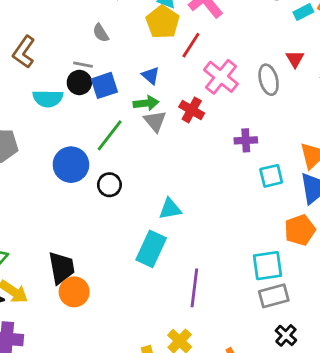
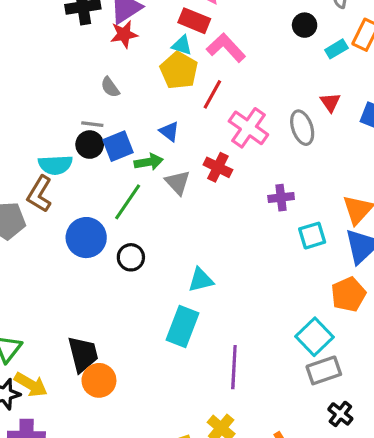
brown L-shape: (24, 52) -> (40, 194), moved
green arrow: (146, 103) -> (149, 162), moved
cyan square: (268, 266) -> (315, 337), turned -32

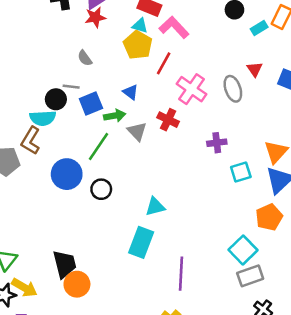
black circle: (90, 145) -> (56, 99), moved

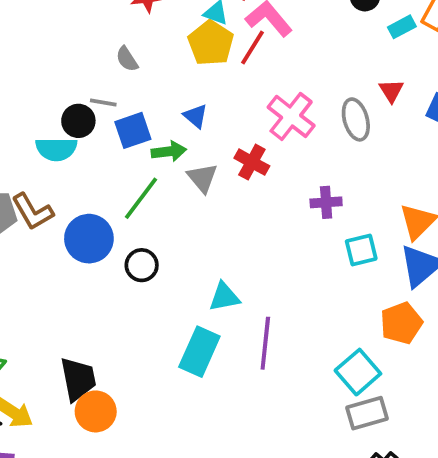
red line: (164, 63) -> (252, 47), moved
brown L-shape: (31, 141) -> (33, 212), moved, turned -64
purple line: (181, 274) -> (265, 343), moved

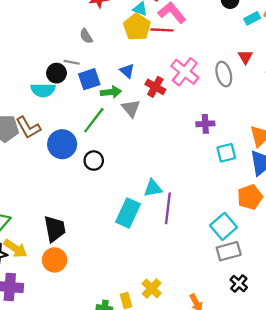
red line: (252, 47) -> (162, 30), turned 60
red cross: (252, 162) -> (155, 87), moved
cyan triangle: (224, 297) -> (153, 188), moved
orange circle: (96, 411) -> (55, 260), moved

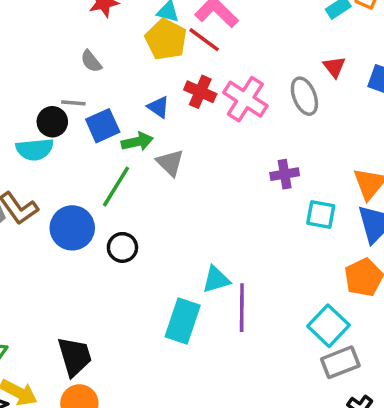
red line: (162, 30) -> (204, 40), turned 40
red cross: (155, 87) -> (200, 92), moved
cyan square: (226, 153) -> (321, 214), turned 30

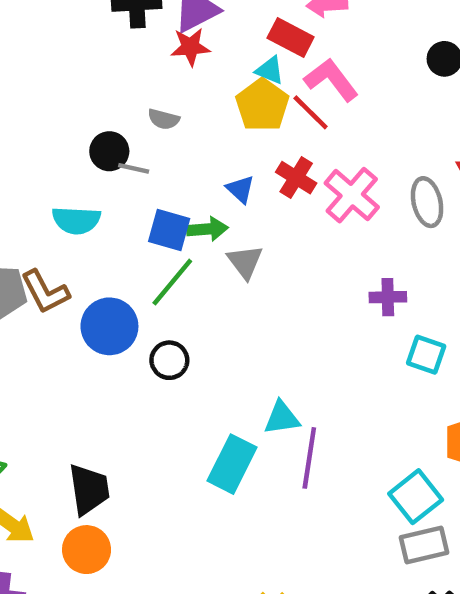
gray semicircle: (91, 61) -> (164, 119), turned -45
black circle: (52, 122) -> (109, 151), moved
blue square: (103, 126) -> (169, 230), moved, turned 32

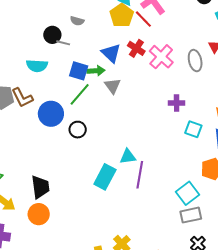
blue triangle: (240, 189) -> (111, 53), size x1.5

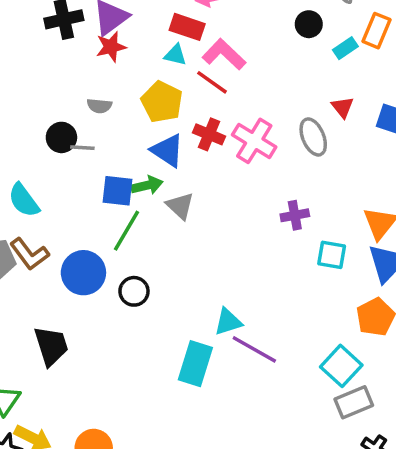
yellow pentagon: (122, 15) -> (162, 102), moved
cyan semicircle: (37, 66) -> (24, 200), moved, turned 60
purple line: (140, 175) -> (254, 349), turned -60
black trapezoid: (40, 187) -> (51, 346), moved

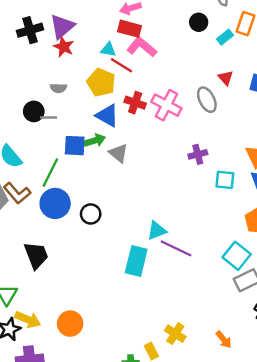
red rectangle: (187, 27) -> (130, 29), moved
red star: (111, 47) -> (64, 47), turned -30
red line: (212, 82) -> (121, 65), moved
green line: (127, 231) -> (50, 173), moved

